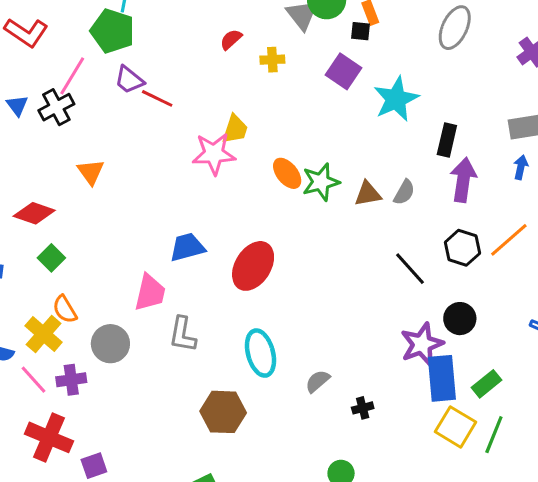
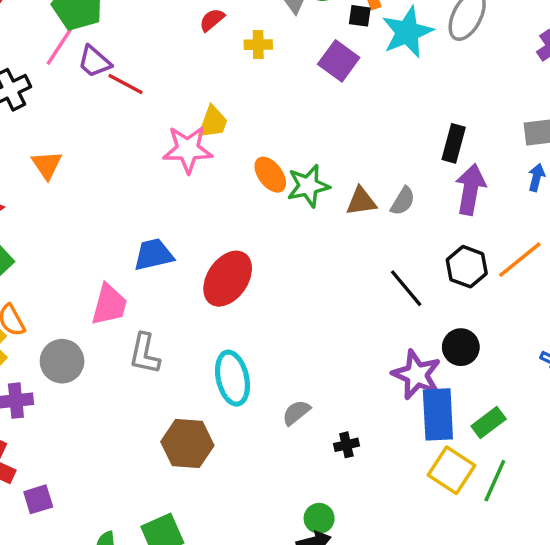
pink line: (72, 76) -> (61, 44), moved
cyan star: (396, 99) -> (407, 32), moved
purple star: (422, 344) -> (417, 375), turned -30

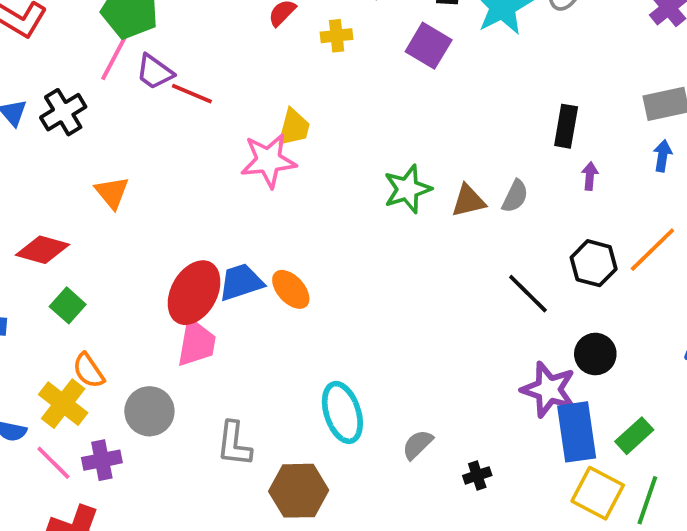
orange ellipse: (270, 175) -> (291, 289), moved
purple arrow: (470, 189) -> (590, 176), size x0.5
red ellipse: (228, 279) -> (194, 293), moved
gray L-shape: (145, 354) -> (234, 444), moved

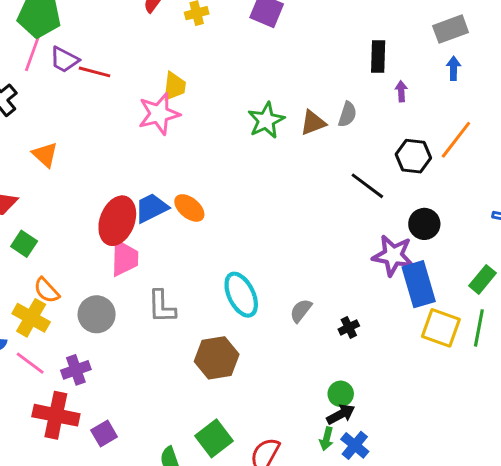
green rectangle: (634, 436) -> (483, 279), moved
gray L-shape: (234, 444) -> (162, 306), moved
purple cross: (102, 460) -> (76, 370), moved

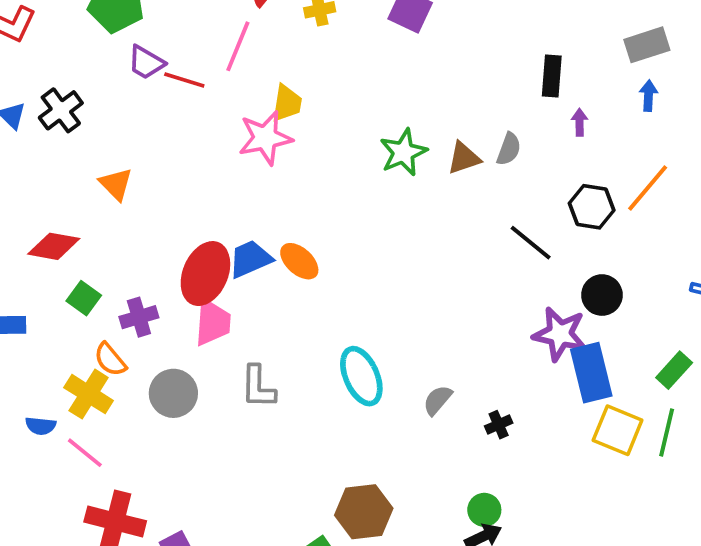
pink line: (33, 52) -> (238, 46), moved
brown hexagon: (217, 358) -> (364, 512), moved
purple cross: (76, 370) -> (139, 317), moved

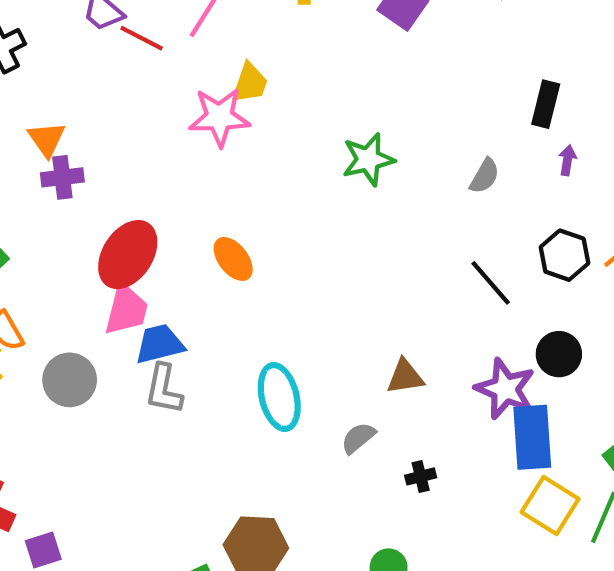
brown triangle: (464, 158) -> (405, 377), moved
blue trapezoid: (250, 259) -> (160, 344), moved
purple cross: (139, 317) -> (62, 177), moved

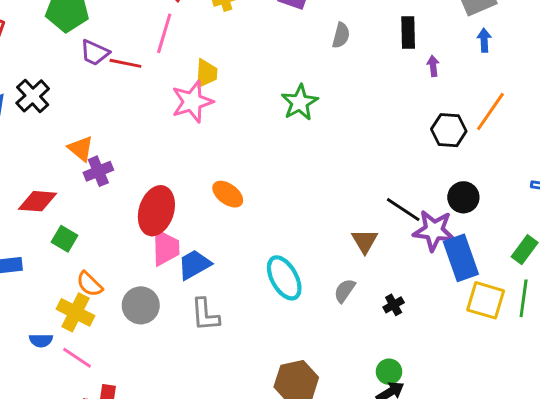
gray semicircle: (485, 176) -> (341, 35), moved
black line: (491, 283) -> (403, 210), moved
brown triangle: (405, 377) -> (365, 241), turned -36
gray L-shape: (164, 389) -> (205, 315), moved

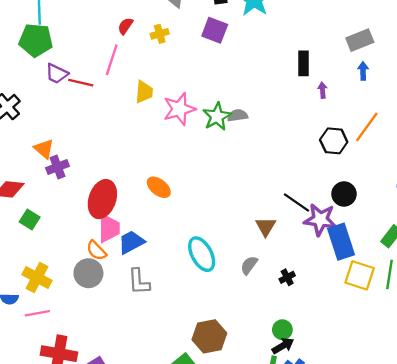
gray semicircle: (341, 35) -> (238, 115), moved, turned -114
pink star: (192, 102) -> (179, 109), moved
orange semicircle: (89, 284) -> (96, 250), moved
pink line: (77, 358) -> (37, 313), turned -45

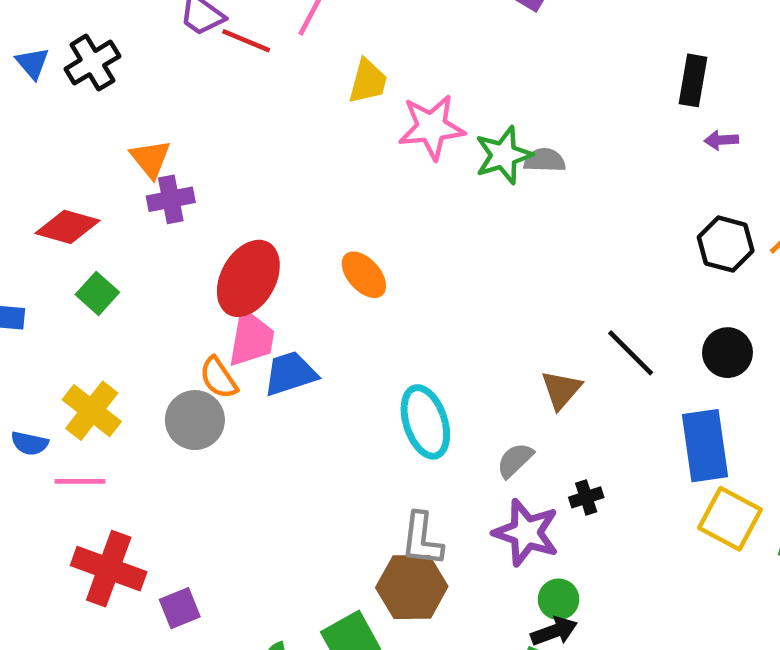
purple arrow: (323, 90) -> (721, 140), turned -98
purple star: (320, 220) -> (526, 533), moved
gray L-shape: (139, 282) -> (422, 539), moved

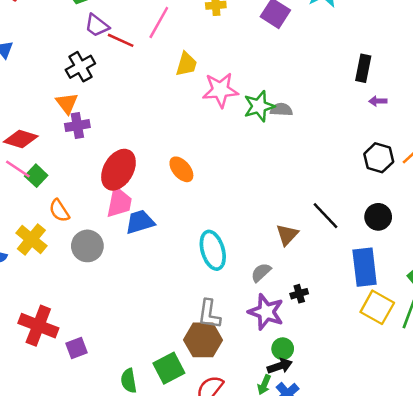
black cross: (92, 63) -> (80, 67), moved
orange semicircle: (219, 378) -> (59, 211), moved
pink line: (80, 481) -> (18, 169), moved, turned 32

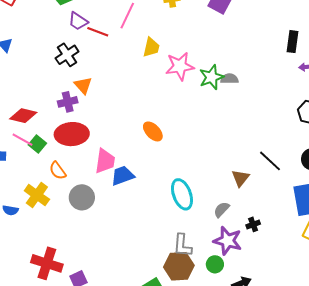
orange triangle: (67, 103) -> (83, 85), moved
red ellipse: (118, 170) -> (72, 134), moved, turned 60
green circle: (283, 349) -> (215, 264), moved

